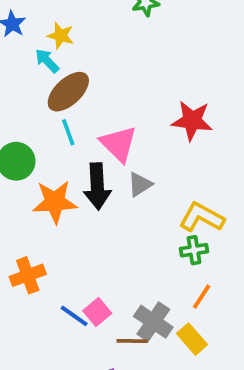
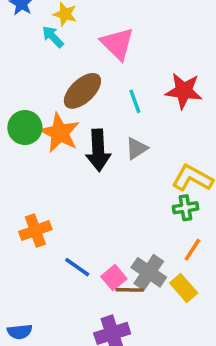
brown ellipse: (68, 92) -> (82, 91), moved
cyan line: (68, 132) -> (135, 101), moved
pink triangle: (119, 144) -> (117, 44), moved
orange star: (55, 202) -> (60, 133), moved, turned 30
pink square: (97, 312) -> (114, 278), moved

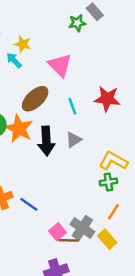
blue line: (77, 267) -> (29, 204), moved

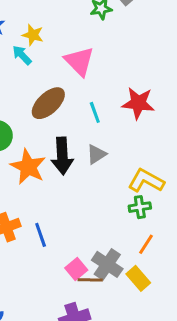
orange star: (19, 129) -> (28, 167), moved
blue line: (29, 204) -> (41, 235), turned 36

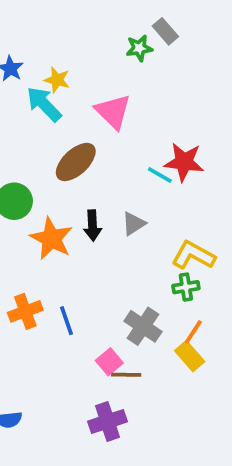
cyan arrow: (22, 55) -> (44, 104), size x1.5
cyan line: (95, 112) -> (160, 175), moved, turned -40
black arrow: (62, 156) -> (93, 225), size x0.7
gray cross: (107, 264) -> (143, 326), moved
yellow rectangle: (138, 278) -> (190, 356), moved

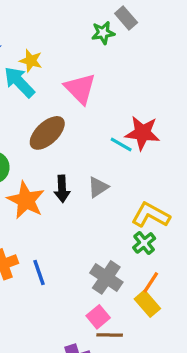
green cross: (186, 287) -> (144, 243), turned -30
pink square: (109, 362) -> (98, 317), moved
brown line: (126, 375) -> (110, 335), moved

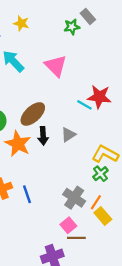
yellow star: (31, 61) -> (21, 23), moved
brown ellipse: (47, 133) -> (33, 114), moved
orange line: (151, 282) -> (96, 202), moved

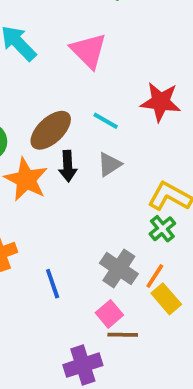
cyan line: (84, 105) -> (106, 121), moved
blue line: (27, 194) -> (53, 284), moved

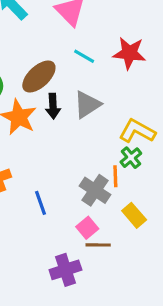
cyan line: (106, 121) -> (84, 56), moved
gray triangle: (109, 164) -> (87, 105), size x1.4
orange line: (155, 276) -> (115, 176), moved, turned -35

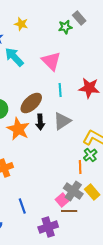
cyan line: (84, 56) -> (60, 90), turned 56
gray cross: (95, 190) -> (73, 191), moved
blue line: (40, 203) -> (22, 206), moved

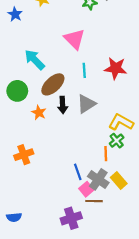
cyan arrow: (14, 57) -> (35, 60), moved
orange star: (18, 129) -> (39, 113), size x0.6
blue line: (22, 206) -> (78, 172), moved

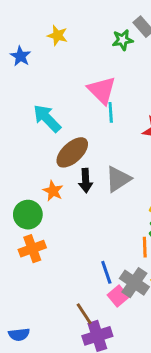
cyan line: (84, 70) -> (111, 112), moved
green circle: (17, 91) -> (28, 215), moved
brown line: (94, 201) -> (84, 314), moved, turned 56

